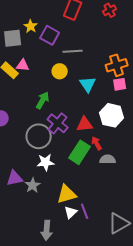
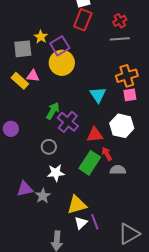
purple square: (50, 35) -> (60, 46), turned 30
gray line: (73, 51) -> (120, 39), moved
yellow circle: (60, 71) -> (62, 63), moved, size x1.6
purple cross: (58, 123) -> (68, 122), moved
gray circle: (39, 136) -> (49, 147), size x0.6

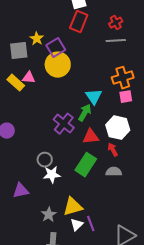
green arrow: (53, 111) -> (85, 113), moved
gray circle: (49, 147) -> (45, 160), moved
red arrow: (107, 154) -> (113, 150), moved
gray star: (43, 196) -> (49, 215), moved

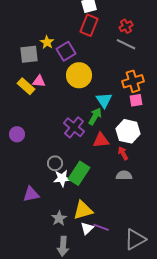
gray line: (116, 41) -> (126, 44), turned 30
yellow circle: (58, 65) -> (79, 75), moved
green rectangle: (86, 165) -> (79, 173), moved
purple line: (91, 224) -> (101, 227), turned -49

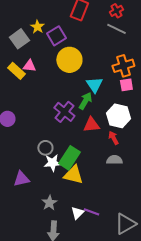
gray square: (29, 54) -> (19, 39), turned -30
yellow triangle: (83, 210) -> (73, 175), moved, turned 30

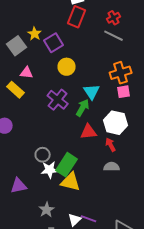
yellow circle: (69, 60) -> (67, 67), size x0.7
yellow rectangle: (16, 71) -> (16, 90), moved
purple cross: (64, 112) -> (58, 100), moved

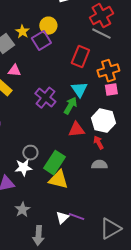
red rectangle: (77, 17) -> (80, 57), moved
red cross: (114, 18) -> (101, 16), size x1.6
yellow circle: (67, 67) -> (48, 26), moved
white star: (50, 170) -> (23, 168), moved
gray star: (47, 210) -> (22, 210), moved

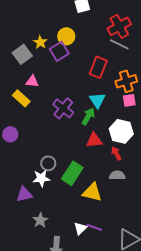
yellow triangle: (58, 180) -> (92, 192), moved

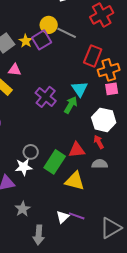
yellow star: (40, 42) -> (26, 41), moved
gray line: (119, 44) -> (67, 33), moved
red rectangle: (98, 67) -> (93, 56), moved
red triangle: (94, 140) -> (77, 150), moved

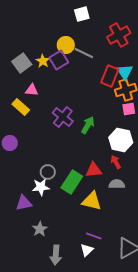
cyan triangle: (80, 89) -> (125, 72), moved
white triangle: (63, 217) -> (87, 250), moved

